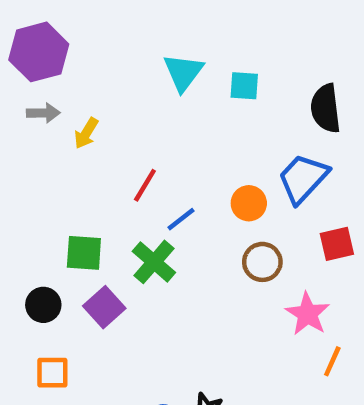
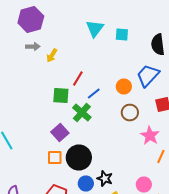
green square: (84, 253) -> (61, 96), moved
black circle: (43, 305) -> (79, 158), moved, size x1.6
orange square: (52, 373) -> (55, 158), moved

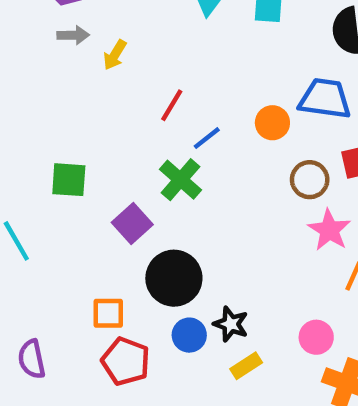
blue trapezoid: (148, 76) -> (325, 99), turned 55
green square: (61, 96) -> (69, 180), moved
brown circle: (130, 112) -> (310, 180), moved
orange square: (55, 158) -> (108, 313), moved

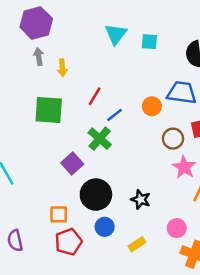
gray arrow: (73, 35) -> (39, 57), turned -98
yellow arrow: (115, 55) -> (62, 68), turned -35
green square: (69, 180) -> (49, 110), moved, size x1.4
black star: (231, 324) -> (141, 199), moved
red pentagon: (126, 361) -> (69, 242), turned 30

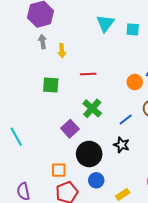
red line: (95, 96) -> (88, 74), turned 56
green square: (49, 110) -> (51, 85), size x0.7
blue line: (115, 115) -> (126, 120), moved
black star: (141, 199) -> (122, 145), moved

